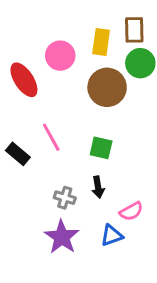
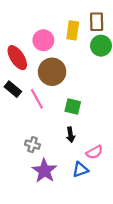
brown circle: (107, 87) -> (52, 72), moved
black rectangle: (18, 154) -> (13, 89), moved
gray cross: (65, 198) -> (32, 145), moved

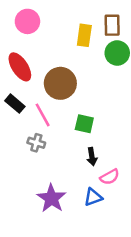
pink circle: (43, 40) -> (27, 21), moved
black arrow: (71, 135) -> (92, 157), moved
gray cross: (32, 145) -> (36, 143), moved

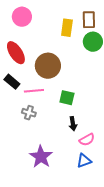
pink line: (43, 115) -> (34, 91), turned -66
blue triangle: (93, 197) -> (84, 161), moved

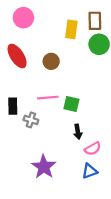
brown circle: (48, 66) -> (51, 61), moved, size x0.6
black rectangle: (12, 82) -> (13, 106), moved, turned 49
pink line: (34, 91) -> (48, 98), moved

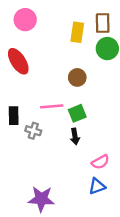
brown circle: (51, 61) -> (77, 77), moved
green square: (71, 104) -> (77, 113), turned -35
black arrow: (78, 132) -> (75, 136), moved
purple star: (44, 167) -> (41, 199), moved, turned -30

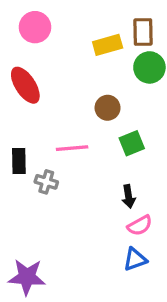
yellow rectangle: (77, 32) -> (108, 45), turned 66
green square: (77, 113) -> (132, 143), moved
black arrow: (75, 136) -> (128, 196), moved
purple star: (41, 199) -> (27, 277), moved

